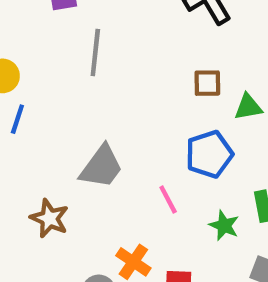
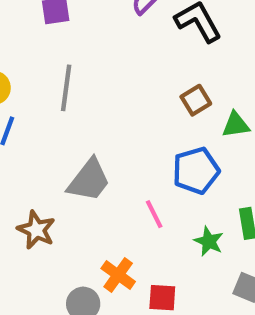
gray line: (95, 53) -> (66, 88), moved
brown square: (207, 83) -> (196, 100), turned -32

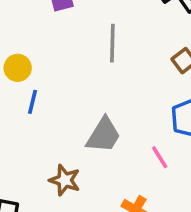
gray line: (66, 88) -> (112, 43), moved

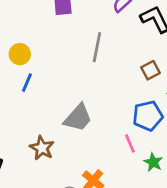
pink line: (160, 157) -> (130, 143), moved

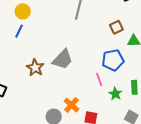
blue line: (27, 83) -> (19, 31), moved
brown star: (42, 148) -> (35, 68), moved

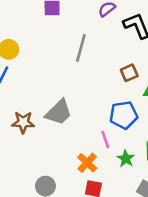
brown star: (35, 68) -> (23, 122), turned -30
orange cross: (71, 105) -> (87, 163), moved

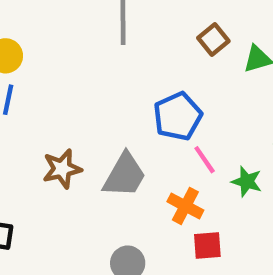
gray trapezoid: (59, 112) -> (125, 175), moved
blue pentagon: (124, 115) -> (178, 116), moved

